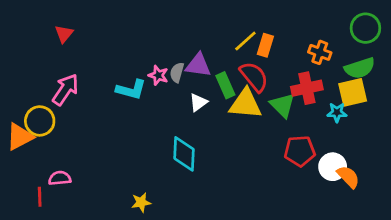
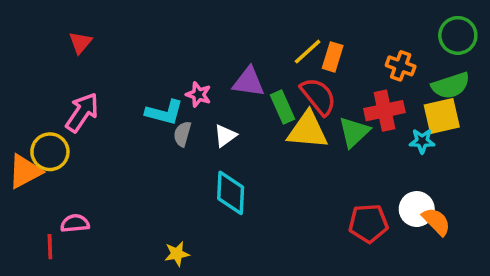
gray semicircle: (177, 72) -> (182, 134), moved
white triangle: (198, 102) -> (225, 136), moved
green triangle: (283, 105) -> (354, 132), turned 32
red pentagon: (300, 151) -> (368, 223), moved

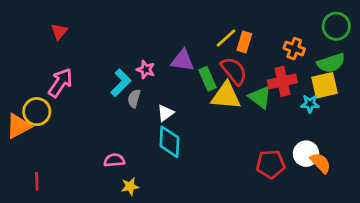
cyan L-shape: (164, 112) -> (121, 83), turned -60
green triangle: (354, 132) -> (260, 97), turned -40
white triangle: (225, 136) -> (165, 113), moved
pink semicircle: (75, 223) -> (114, 160), moved

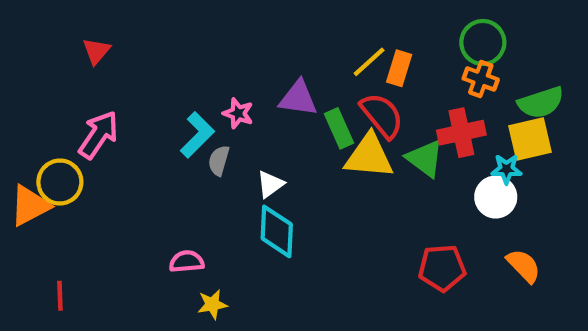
green circle: (336, 26) -> (483, 42), moved
white circle: (306, 154) -> (496, 197), moved

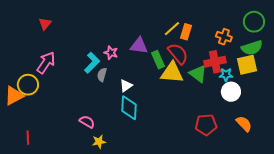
green circle: (483, 42) -> (254, 22), moved
cyan star: (506, 169) -> (226, 75), moved
pink semicircle: (187, 261) -> (87, 122), turned 35

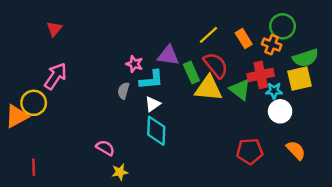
green circle: (254, 22) -> (283, 26), moved
orange rectangle: (186, 32) -> (244, 38), moved, turned -49
cyan L-shape: (92, 63) -> (151, 80), moved, turned 40

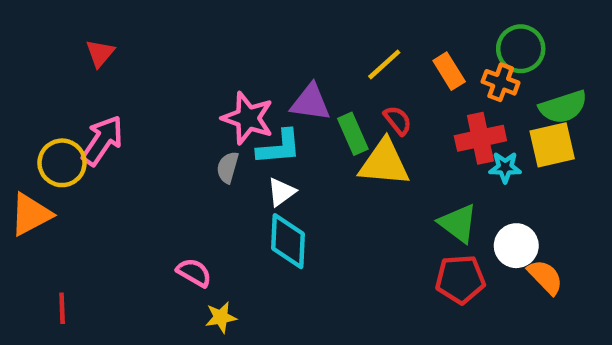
pink star: (134, 64) -> (248, 118), size x1.6
red semicircle: (216, 65) -> (398, 120), size x0.6
green triangle: (240, 89) -> (458, 223), moved
yellow circle: (34, 103) -> (62, 163), moved
white circle: (280, 111) -> (516, 246), moved

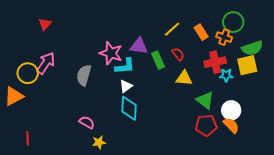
yellow triangle: (384, 163) -> (184, 78), moved, size x0.7
gray semicircle: (228, 167) -> (84, 75), moved, size x1.5
orange semicircle: (545, 277) -> (231, 125), moved

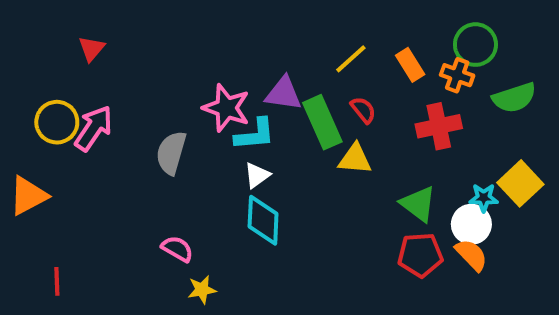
green rectangle: (158, 60) -> (322, 122), size x1.4
yellow square: (247, 65) -> (520, 183), moved, turned -30
yellow circle: (28, 73) -> (57, 122), moved
cyan star: (226, 75) -> (484, 198), moved
yellow triangle: (184, 78) -> (355, 159), moved

